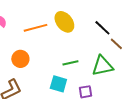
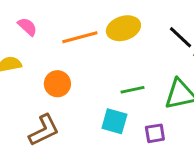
yellow ellipse: (64, 22) -> (123, 28), turned -70

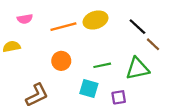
pink semicircle: (27, 27) -> (25, 19), turned 128
orange circle: (57, 84) -> (61, 61), moved

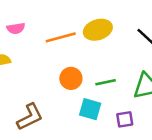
orange circle: (61, 61) -> (71, 78), moved

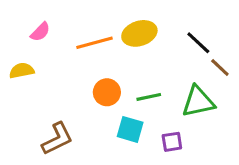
pink semicircle: (16, 28) -> (40, 32), turned -36

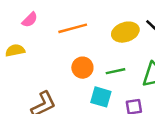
yellow ellipse: (139, 33) -> (125, 32), moved

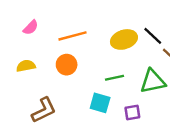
yellow semicircle: (15, 50) -> (26, 66), moved
orange circle: (82, 68) -> (67, 65), moved

